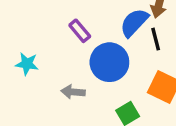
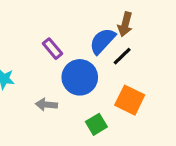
black line: (156, 39) -> (122, 56), turned 60

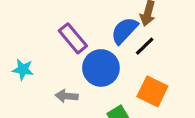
purple rectangle: (52, 49) -> (73, 38), size x1.4

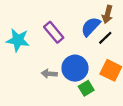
blue circle: (101, 68) -> (75, 68), moved
cyan star: (23, 70) -> (18, 40), moved, size x1.5

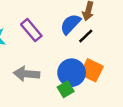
blue circle: (75, 68) -> (72, 73), moved
gray arrow: (49, 74) -> (27, 74), size x1.5

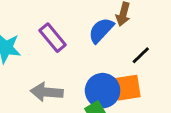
black line: (86, 36) -> (141, 55), moved
orange square: (92, 70) -> (128, 88), turned -35

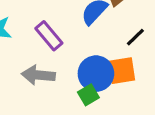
purple rectangle: (53, 38) -> (49, 36), moved

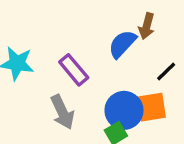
gray arrow: (38, 75) -> (62, 112), turned -120

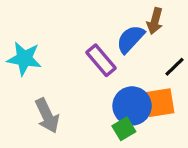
purple rectangle: (74, 70) -> (101, 60), moved
gray arrow: (62, 112) -> (47, 116), moved

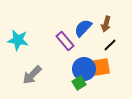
brown arrow: (155, 21) -> (106, 24), moved
gray arrow: (47, 116) -> (32, 75), turned 70

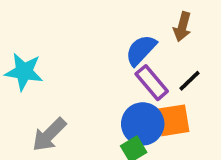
brown arrow: (106, 24) -> (182, 27), moved
purple rectangle: (65, 41) -> (152, 83), moved

